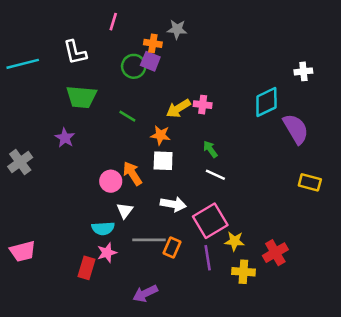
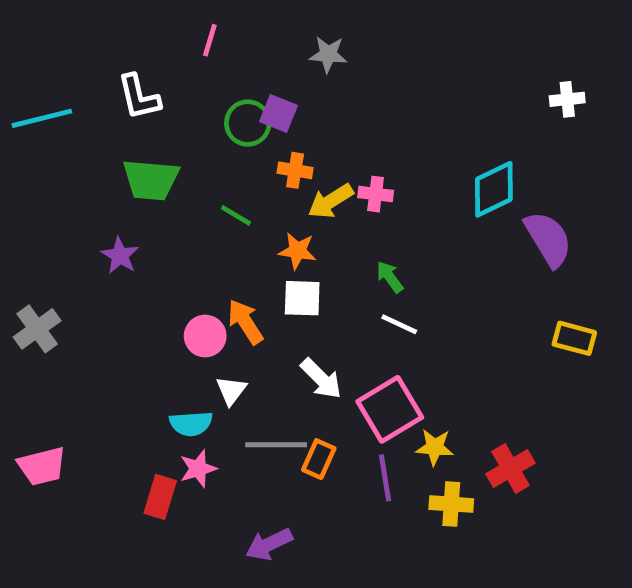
orange cross: (153, 43) -> (295, 170), moved
white cross: (303, 71) -> (567, 99), moved
gray cross: (20, 162) -> (37, 329), moved
white arrow: (173, 204) -> (321, 379), turned 35

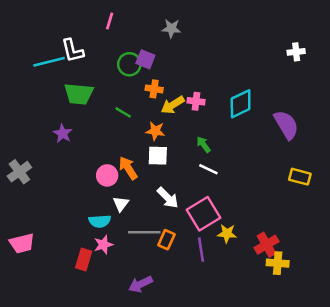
cyan line: (42, 118) -> (49, 62), moved
cyan diamond: (494, 189) -> (241, 104), moved
yellow cross: (451, 504) -> (278, 263), moved

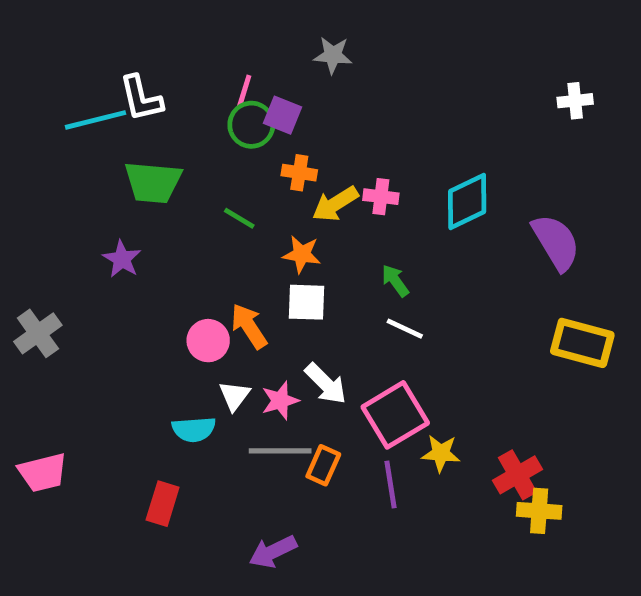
pink line: (110, 21) -> (244, 91), moved
yellow rectangle: (300, 177) -> (582, 343), size x1.4
pink star: (103, 245) -> (280, 401), moved

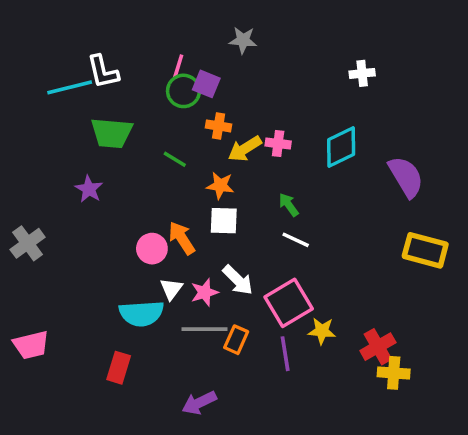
white cross: (575, 101) -> (362, 73), moved
cyan semicircle: (194, 429) -> (141, 313), size x1.4

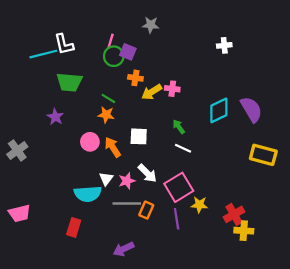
cyan diamond: (341, 147) -> (219, 110), moved
orange star: (220, 186) -> (106, 115), moved
pink circle: (152, 249) -> (90, 142), moved

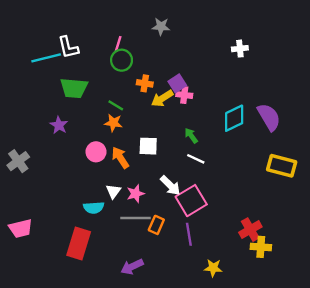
purple square: (128, 52) -> (177, 83), moved, turned 35
white arrow: (147, 173) -> (170, 185), moved
cyan semicircle: (88, 194) -> (94, 208), size x0.7
yellow star: (199, 205) -> (213, 268), moved
red rectangle: (74, 227) -> (79, 244), size x1.5

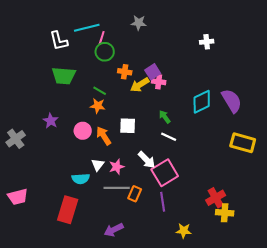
cyan line: (46, 58) -> (87, 28), moved
purple star: (59, 125) -> (51, 121), moved

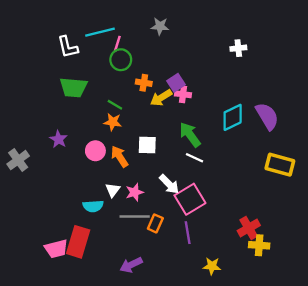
green arrow: (165, 117) -> (190, 135), size x1.6
pink trapezoid: (18, 197) -> (56, 249), moved

